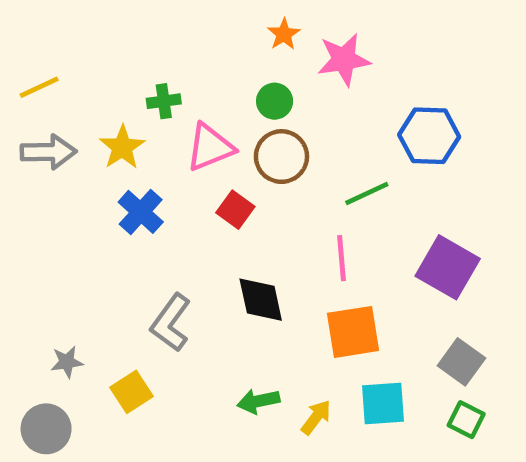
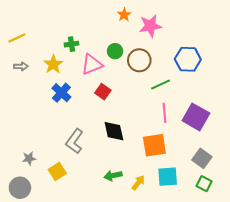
green circle: (275, 101) -> (115, 51), moved
gray arrow: (48, 152) -> (21, 66), size x0.6
brown circle: (281, 157) -> (139, 60), moved
pink line: (341, 258) -> (165, 113), moved

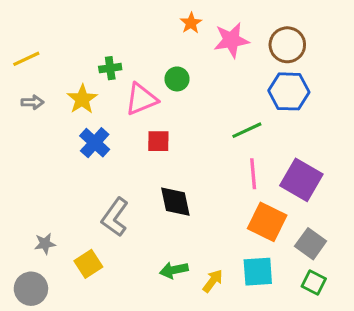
brown circle: (139, 60) -> (287, 45), moved
red square: (103, 92) -> (158, 141), turned -35
orange square: (154, 145) -> (267, 222), moved, turned 35

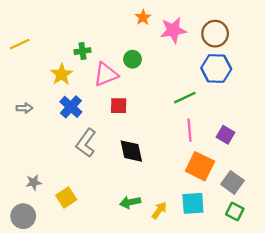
gray arrow: (33, 102) -> (24, 108), moved
purple square: (301, 180) -> (226, 135), size x0.6
gray L-shape: (115, 217) -> (86, 143), moved

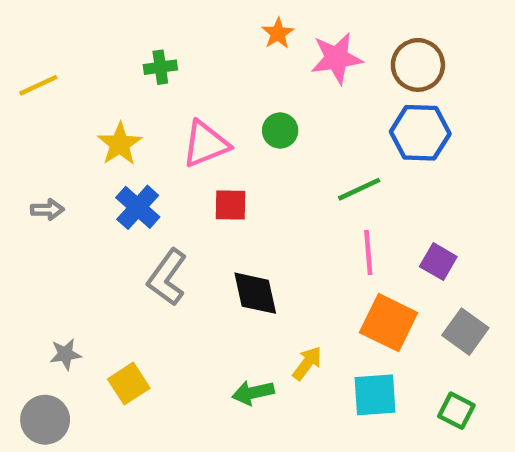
green cross: (83, 51) -> (160, 67), moved
green circle: (132, 59) -> (280, 130), moved
gray square: (232, 182) -> (465, 332), moved
yellow arrow: (159, 210) -> (307, 363), moved

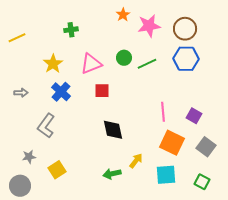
green line: (359, 189) -> (147, 64), moved
gray L-shape: (167, 277) -> (46, 126), moved

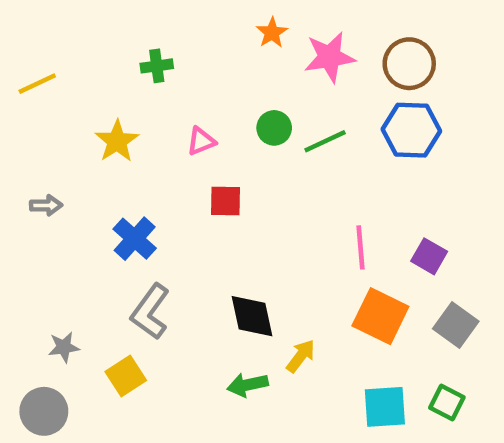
pink triangle: (91, 64) -> (201, 141), size x0.6
blue cross: (61, 92) -> (135, 239), moved
gray L-shape: (46, 126) -> (150, 312), moved
black diamond: (113, 130) -> (252, 316), moved
cyan square: (166, 175) -> (385, 407), moved

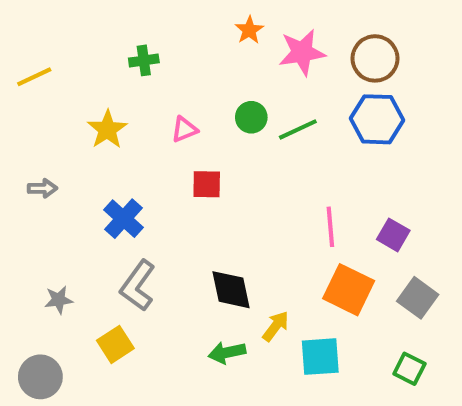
gray star: (64, 347) -> (59, 300), moved
cyan square: (385, 407) -> (320, 357), moved

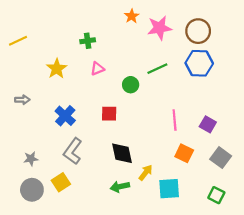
green cross: (144, 60) -> (88, 41), moved
green circle: (251, 117) -> (131, 85), moved
red square: (207, 184) -> (109, 114), moved
orange square: (349, 290) -> (184, 153), size x0.7
gray circle: (40, 377) -> (32, 190), moved

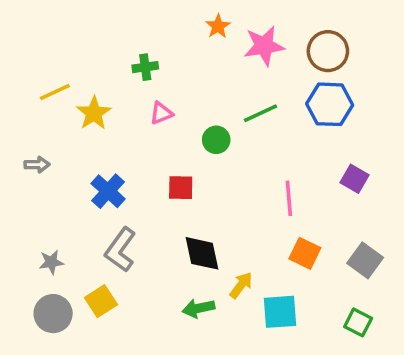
yellow line: (18, 41) -> (55, 92), moved
purple square: (208, 124) -> (355, 179), moved

